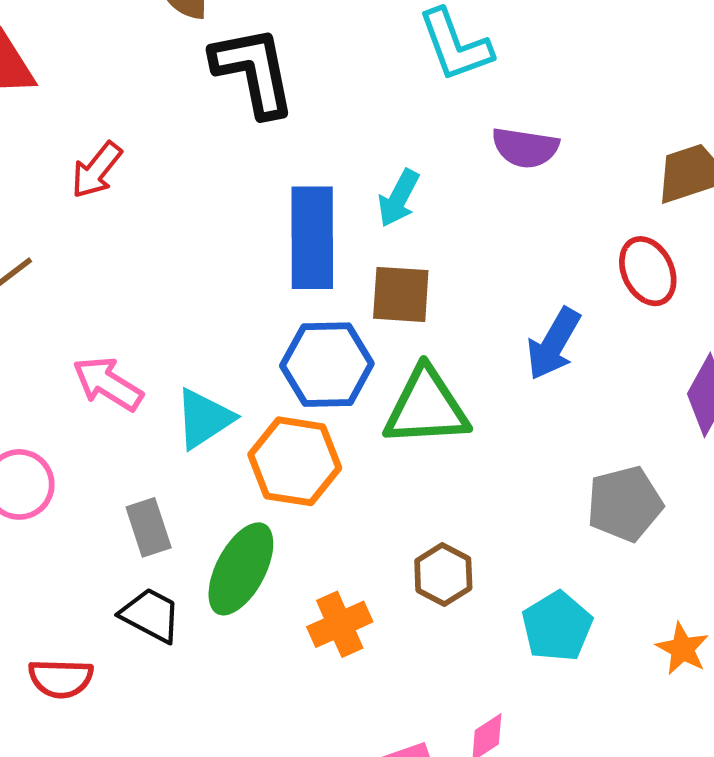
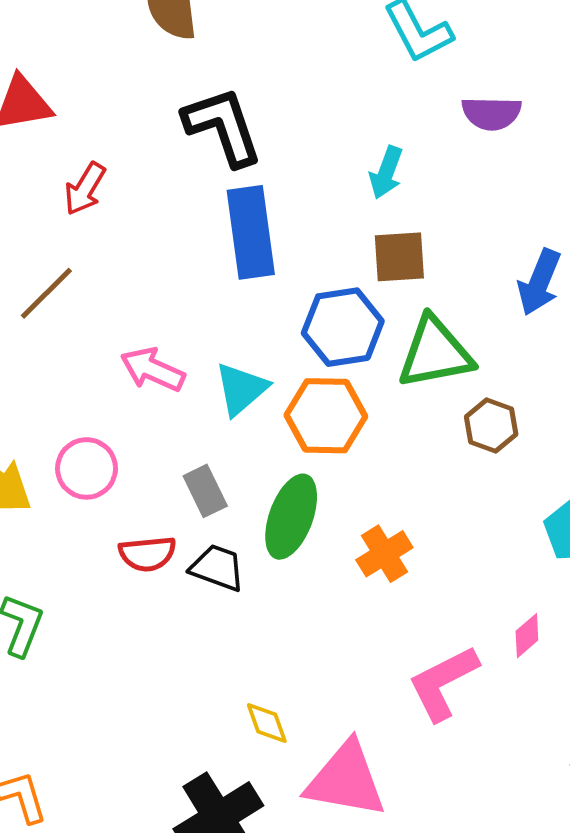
black L-shape: (254, 71) -> (223, 126), moved
red arrow: (96, 170) -> (85, 189), moved
blue rectangle: (312, 238) -> (251, 232), moved
brown hexagon: (443, 574) -> (491, 425), moved
red semicircle: (61, 678) -> (147, 554), moved

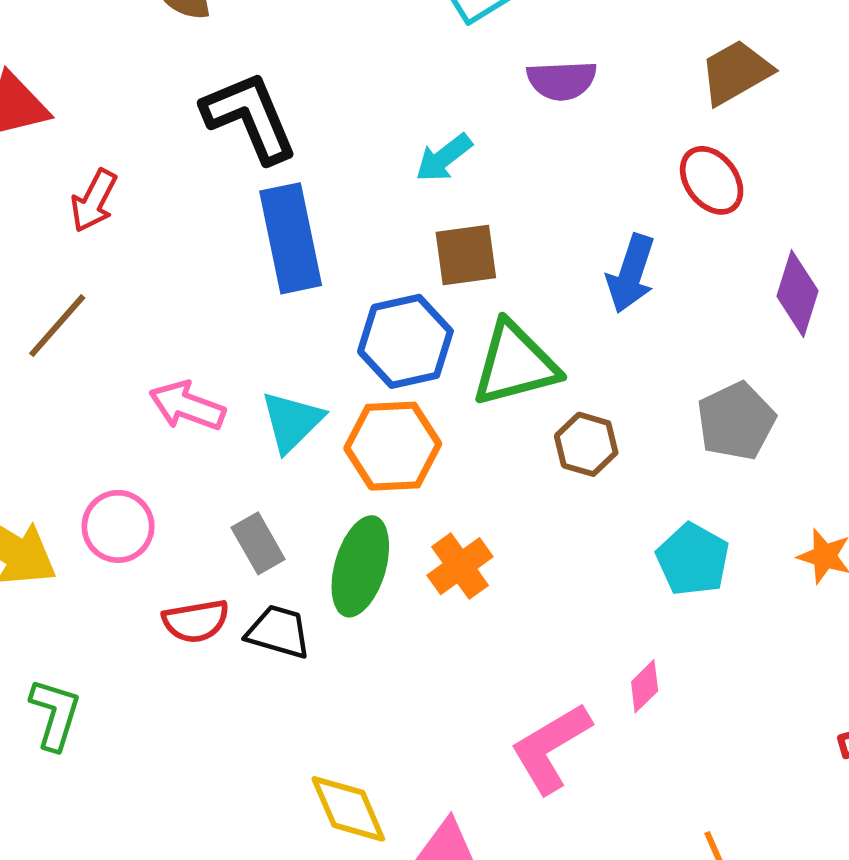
cyan arrow: (386, 173) -> (444, 158), turned 36
orange cross: (384, 554) -> (460, 566), moved
yellow diamond: (267, 723) -> (348, 809), size x1.5

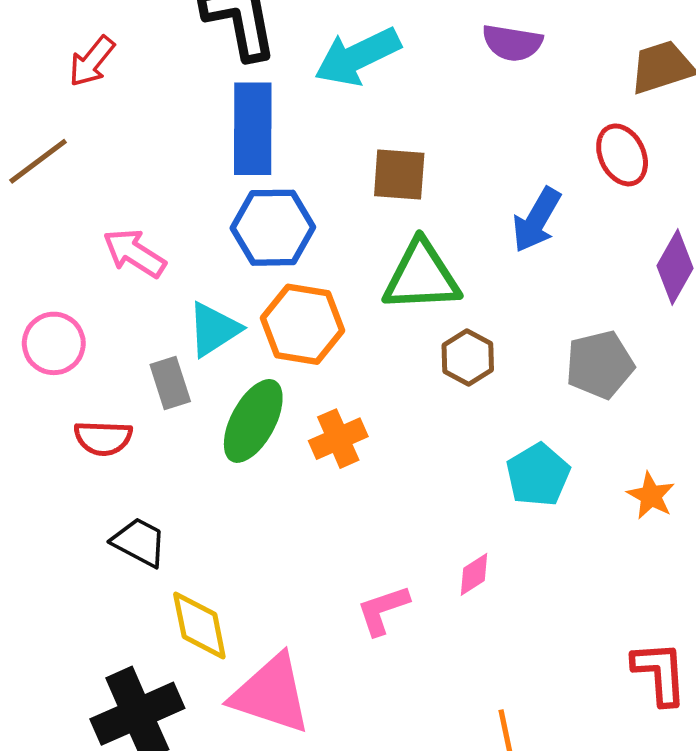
cyan arrow: (444, 158) -> (357, 57), moved, size x1.6
blue hexagon: (405, 341) -> (273, 228), moved
cyan triangle: (292, 422) -> (214, 329), moved
black trapezoid: (278, 632) -> (139, 542), moved
pink L-shape: (551, 748) -> (383, 610), size x0.7

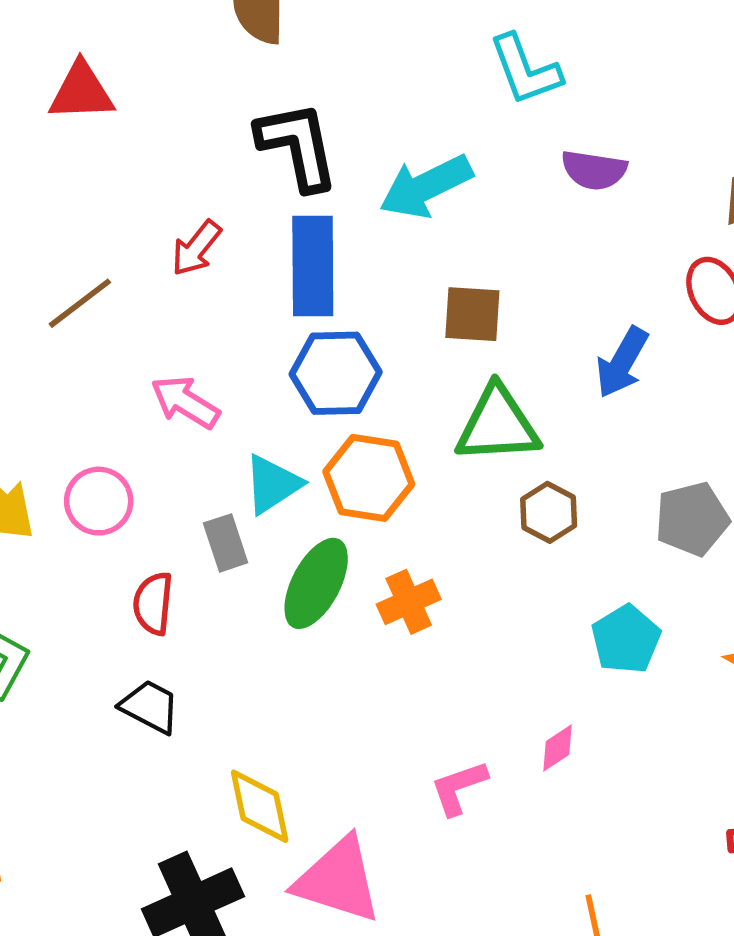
red arrow: (92, 61) -> (196, 248), moved
red semicircle: (103, 438) -> (153, 603), turned 94
black trapezoid: (139, 542) -> (150, 707), moved

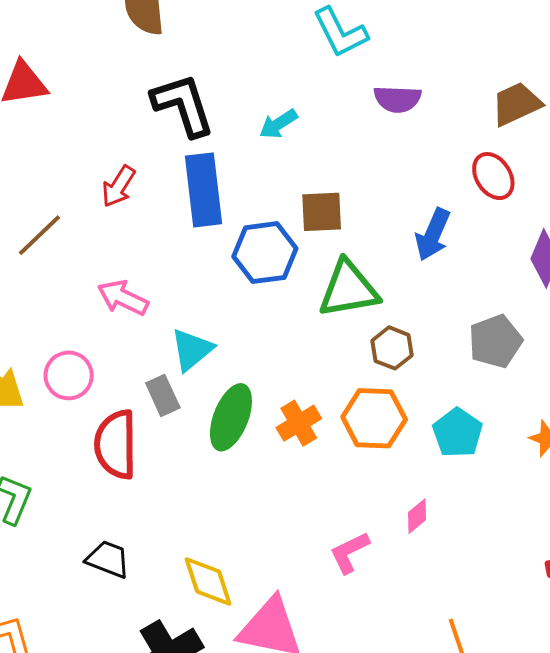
cyan arrow: (426, 186) -> (278, 124), size x0.6
blue hexagon: (336, 373) -> (265, 253), moved
orange hexagon: (369, 478) -> (374, 418), moved
red semicircle: (153, 603) -> (116, 444), size x1.5
black trapezoid: (150, 707) -> (108, 559), moved

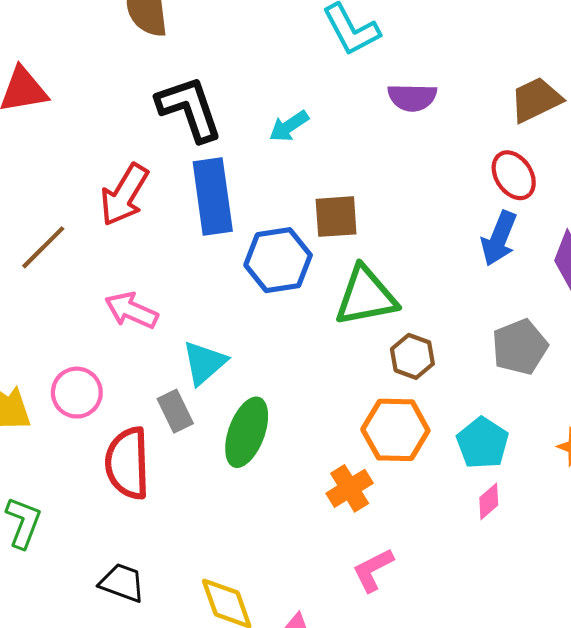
red arrow: (119, 186) -> (124, 195), size x1.4
blue arrow: (433, 235) -> (499, 238), moved
orange cross: (299, 423) -> (350, 488), moved
pink diamond: (417, 516) -> (489, 501), moved

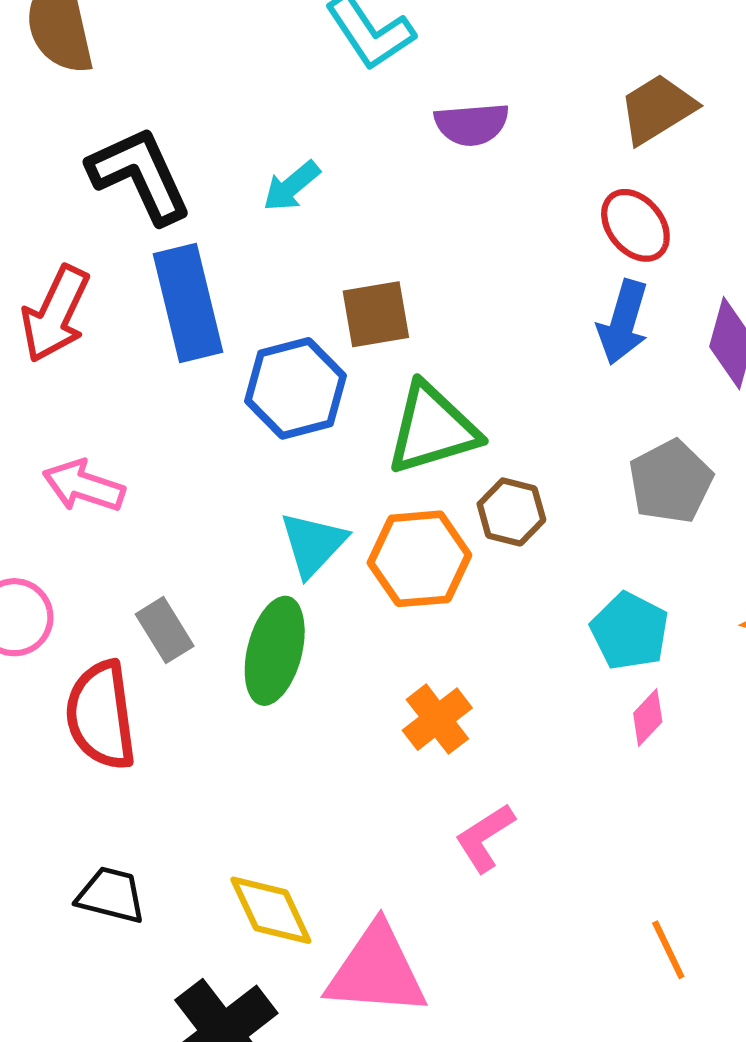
cyan triangle: (204, 363) -> (313, 544), moved
orange hexagon: (395, 430) -> (419, 559), moved

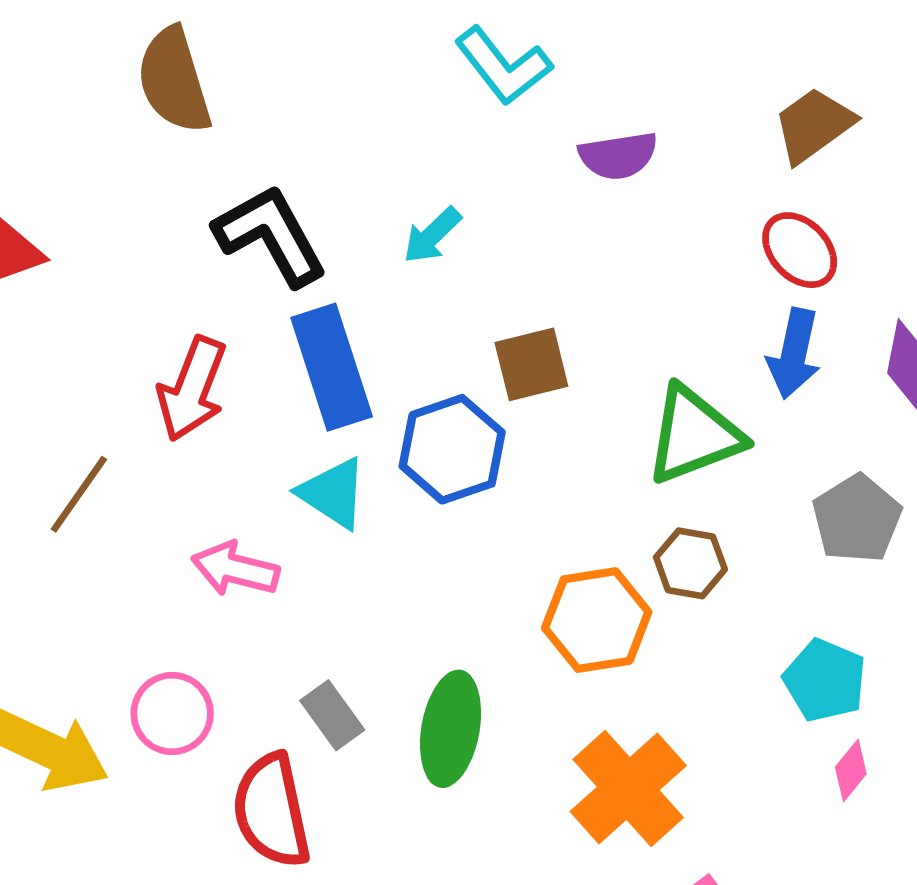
green triangle: (432, 429) -> (694, 435), moved
cyan triangle: (313, 544) -> (333, 493), moved, turned -36
orange cross: (437, 719) -> (628, 789), size x1.6

